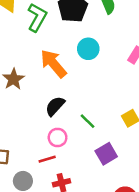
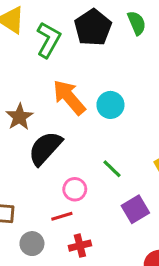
cyan circle: (88, 49) -> (110, 105), moved
black semicircle: (55, 106) -> (45, 148), moved, size x1.4

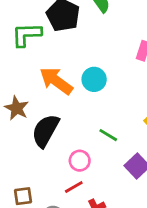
green L-shape: (48, 40) -> (27, 35), turned -108

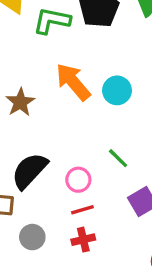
black semicircle: (45, 131) -> (29, 171), moved
red line: (74, 187) -> (82, 210), moved

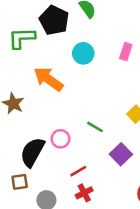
cyan circle: (117, 90) -> (83, 53), moved
pink circle: (78, 180) -> (60, 139), moved

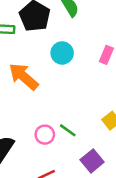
pink circle: (60, 139) -> (45, 135), moved

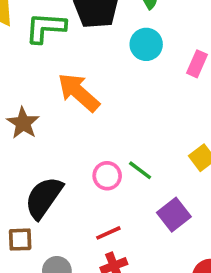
cyan circle: (62, 53) -> (146, 44), moved

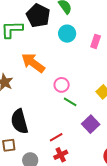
pink circle: (107, 176) -> (62, 85), moved
black semicircle: (44, 198) -> (19, 121), turned -45

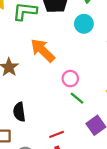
black semicircle: (19, 121) -> (19, 112), size x0.7

